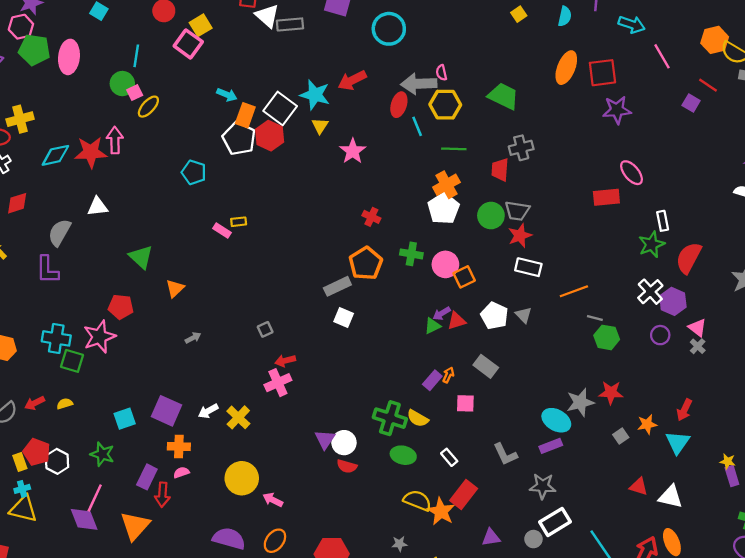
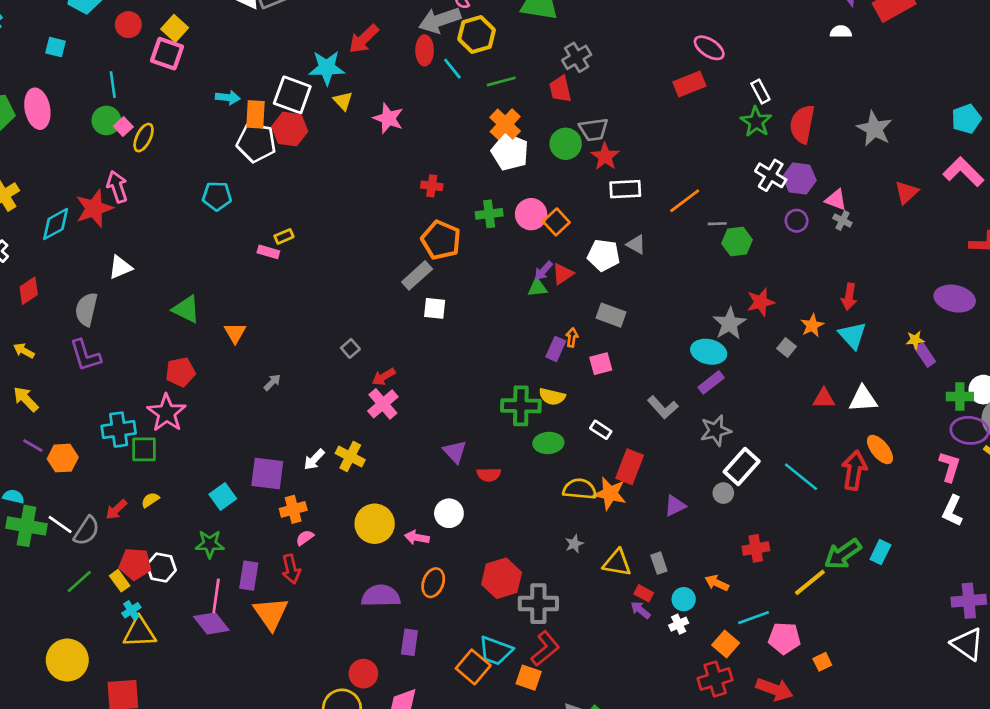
green triangle: (432, 326) -> (537, 288), turned 36
white circle: (344, 443) -> (449, 513), moved
purple rectangle: (147, 477) -> (249, 576), moved

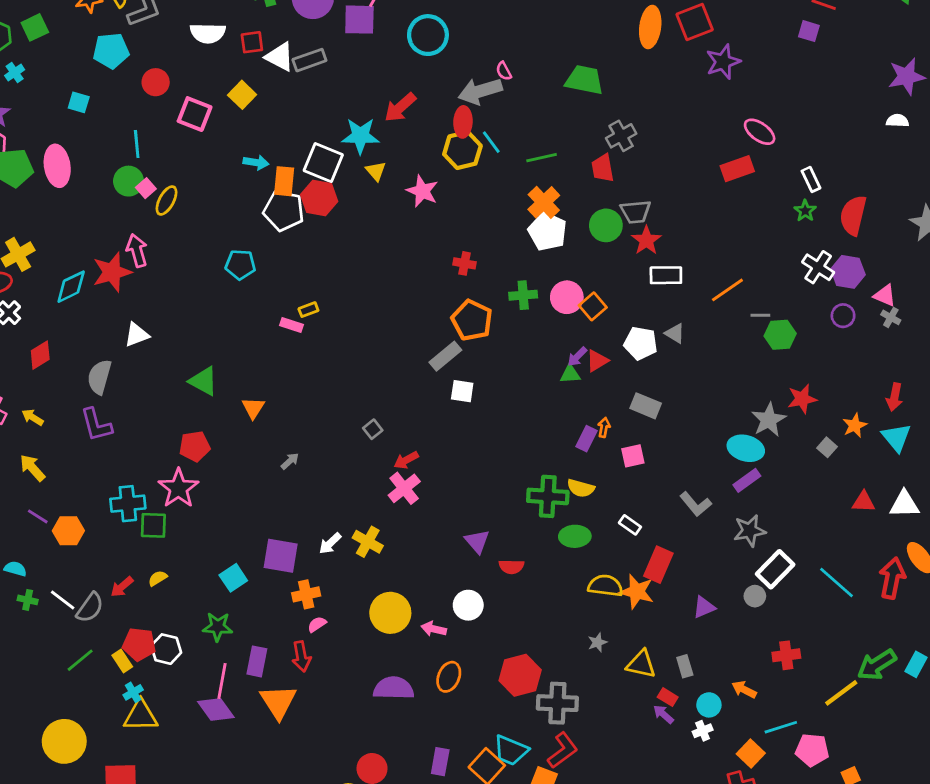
yellow square: (175, 28) -> (242, 95), moved
yellow hexagon: (477, 35) -> (462, 150), moved
green star: (756, 122) -> (805, 211), size x0.7
green cross: (27, 526) -> (28, 600), size x0.5
purple rectangle: (409, 642) -> (440, 762), moved

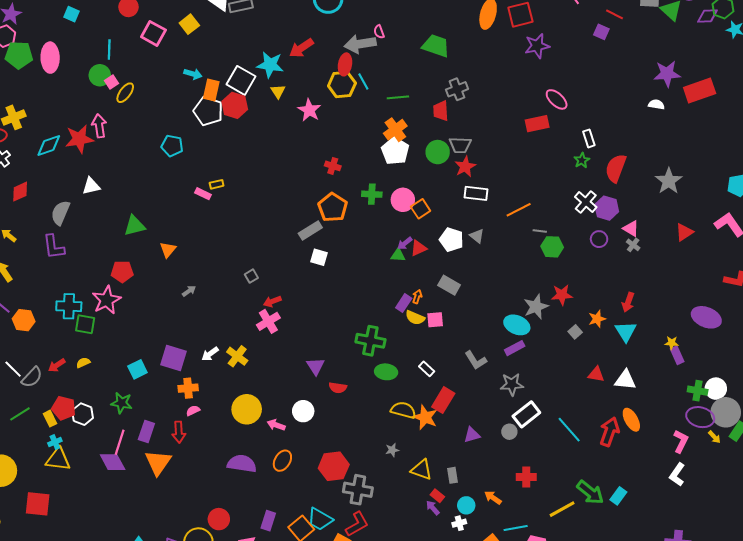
green triangle: (203, 381) -> (135, 226), turned -50
yellow semicircle: (581, 488) -> (415, 318), moved
green arrow: (877, 665) -> (590, 492), turned -116

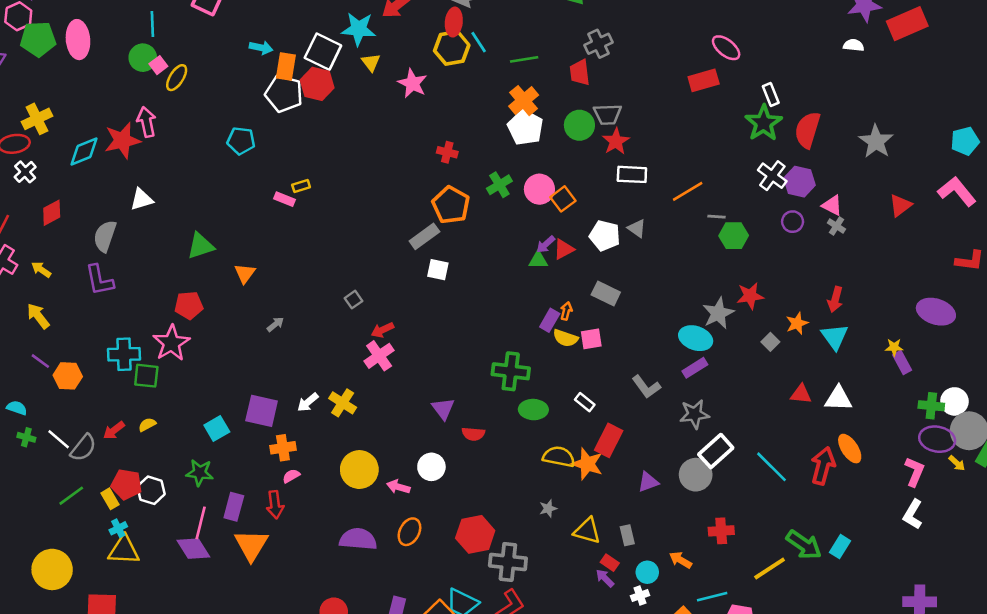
green star: (582, 160) -> (764, 123), size x1.8
green cross: (372, 194) -> (499, 185), turned -30
gray circle: (509, 432) -> (696, 475), size x1.6

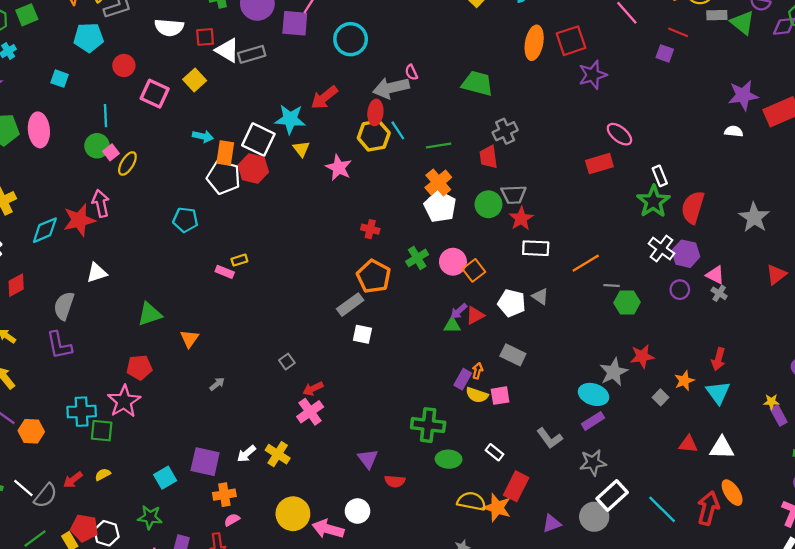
pink arrow: (398, 487) -> (328, 529), size x1.5

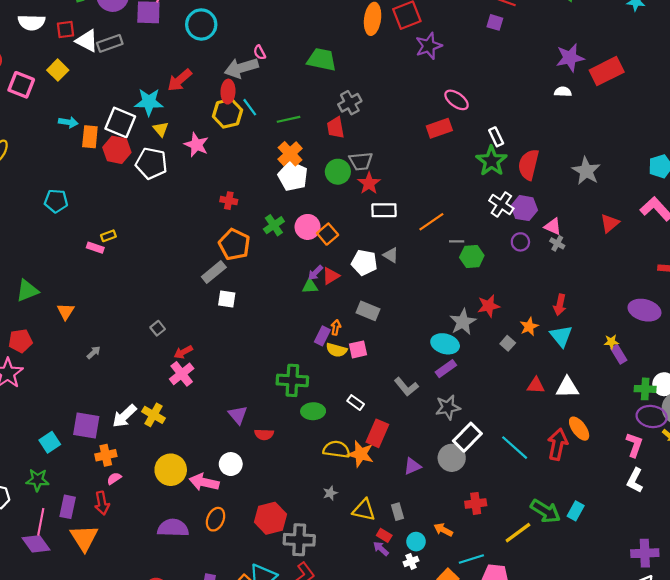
white pentagon: (224, 177) -> (151, 163), moved
white arrow: (246, 454) -> (124, 416), size x1.4

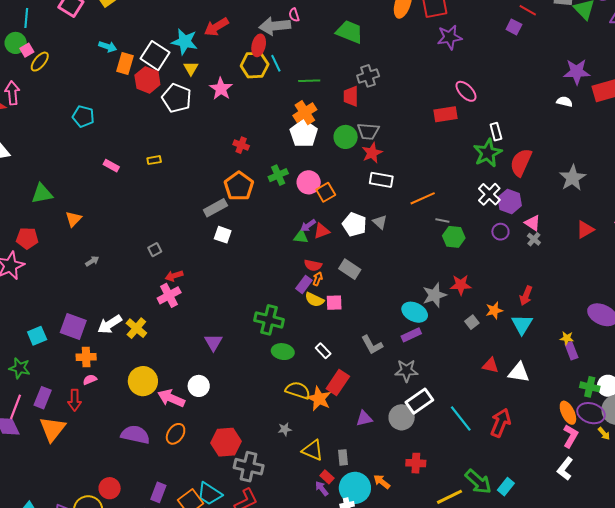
yellow rectangle: (108, 236) -> (154, 160), moved
orange ellipse: (579, 429) -> (568, 413), moved
red semicircle: (264, 434) -> (313, 265), moved
cyan circle: (416, 542) -> (355, 488), size x1.8

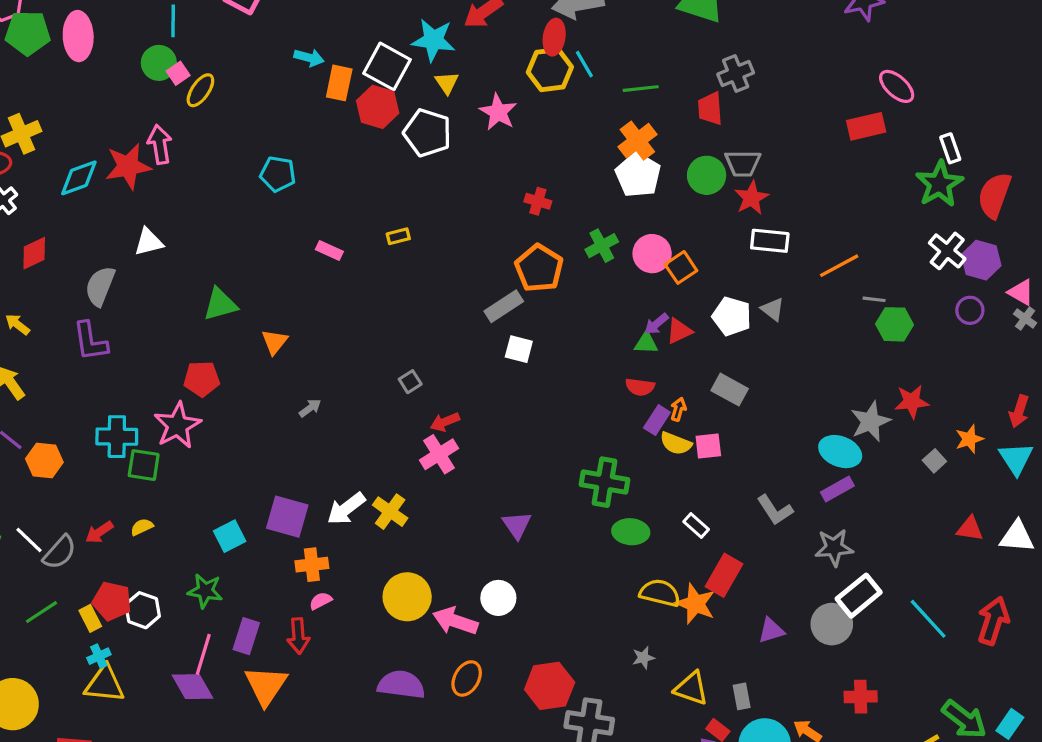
red semicircle: (313, 265) -> (640, 387), moved

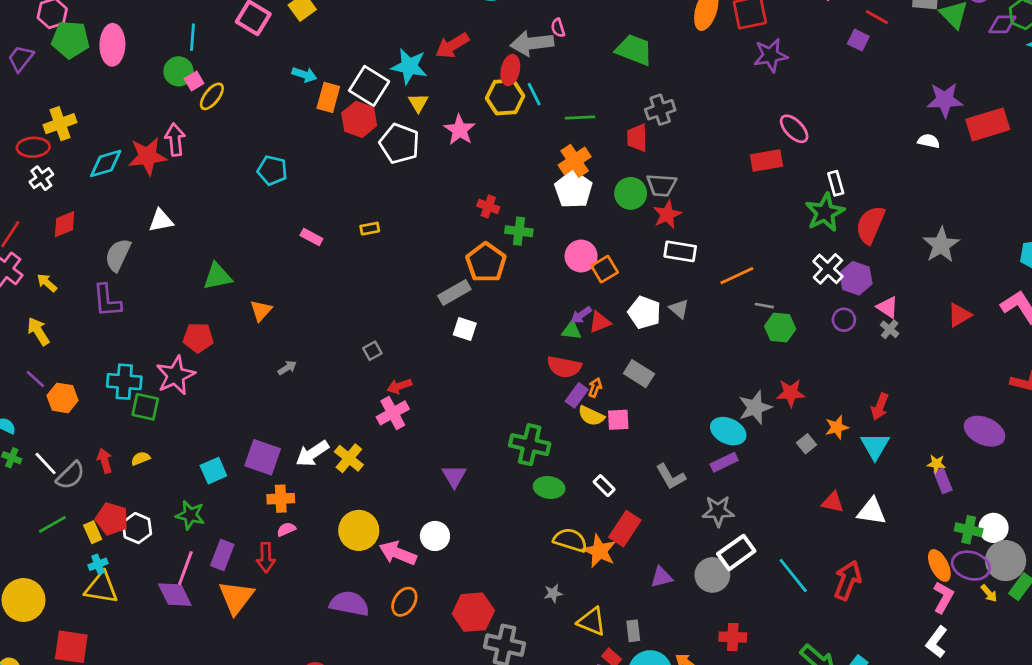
green cross: (602, 246) -> (519, 231), moved, turned 32
red semicircle: (640, 387) -> (564, 367), size x1.4
red arrow: (99, 532) -> (105, 461), turned 105

